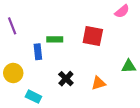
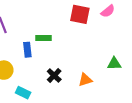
red square: (93, 36) -> (80, 14), moved

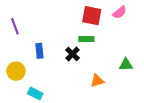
green rectangle: (43, 38) -> (86, 39), moved
black cross: (54, 75) -> (73, 54), moved

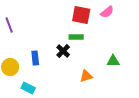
blue rectangle: (39, 51) -> (35, 58), moved

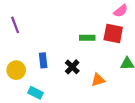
red square: (81, 15) -> (113, 33), moved
black cross: (63, 51) -> (72, 67), moved

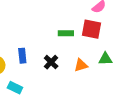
orange triangle: (98, 80) -> (81, 65), moved

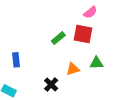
green rectangle: (66, 33) -> (58, 38), turned -40
black cross: (51, 62) -> (51, 85), moved

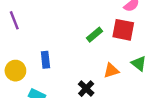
green triangle: (96, 63) -> (139, 63), turned 40

